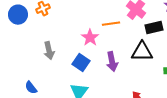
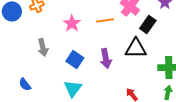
black rectangle: (154, 28) -> (148, 24), turned -42
pink star: (90, 38) -> (72, 23), moved

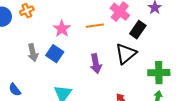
black triangle: (136, 48) -> (126, 54), turned -40
blue square: (75, 59) -> (55, 54), moved

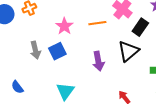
blue square: (55, 54) -> (57, 51), turned 30

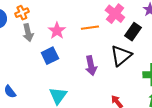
gray arrow: (35, 50) -> (28, 33), moved

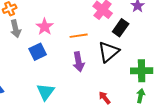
orange line: (90, 28) -> (79, 36), moved

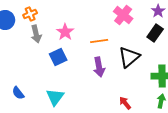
black rectangle: (121, 28) -> (155, 33), moved
cyan triangle: (46, 92) -> (55, 97), moved

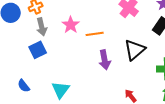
orange line: (99, 41) -> (95, 34), moved
blue square: (58, 57) -> (38, 50), moved

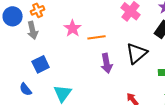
gray arrow: (42, 27) -> (33, 30), moved
blue square: (38, 50) -> (41, 64), moved

